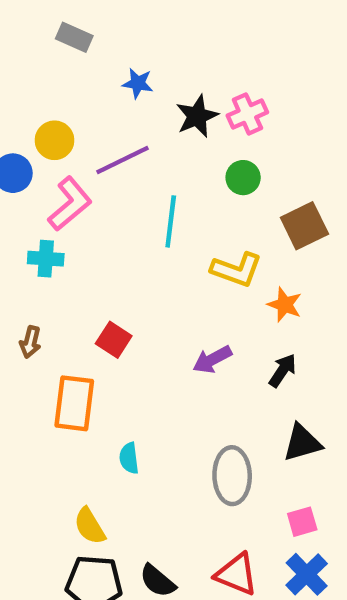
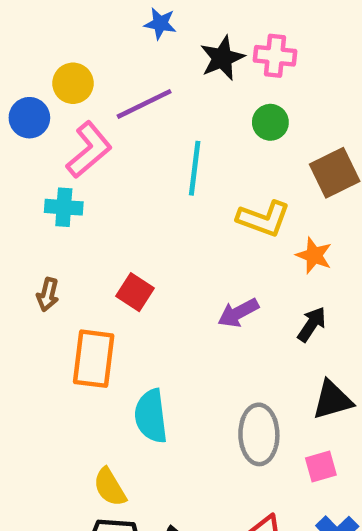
pink cross: (247, 114) -> (275, 56), turned 30
cyan semicircle: (129, 458) -> (151, 416), size x1.6
pink square: (302, 522) -> (321, 467), moved

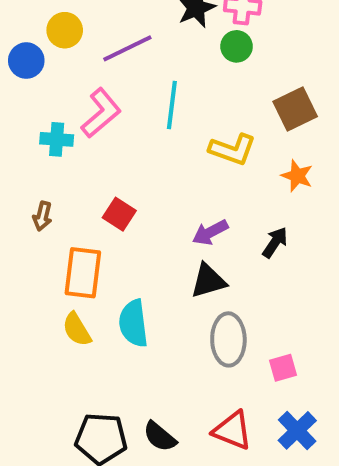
green circle: (270, 122) -> (237, 46), moved
pink L-shape: (89, 150) -> (101, 113), moved
orange star: (314, 255) -> (297, 176), moved
black triangle: (332, 400) -> (208, 281), moved
yellow semicircle: (110, 487) -> (77, 329), moved

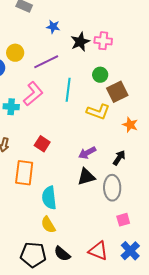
green circle: (237, 46) -> (100, 75), moved
brown square: (295, 109) -> (117, 92), moved
yellow semicircle: (77, 329) -> (48, 225), moved
gray ellipse: (228, 339) -> (112, 188), moved

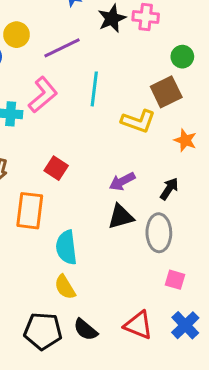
green circle: (100, 75) -> (182, 57), moved
pink square: (123, 220) -> (175, 280), turned 32

